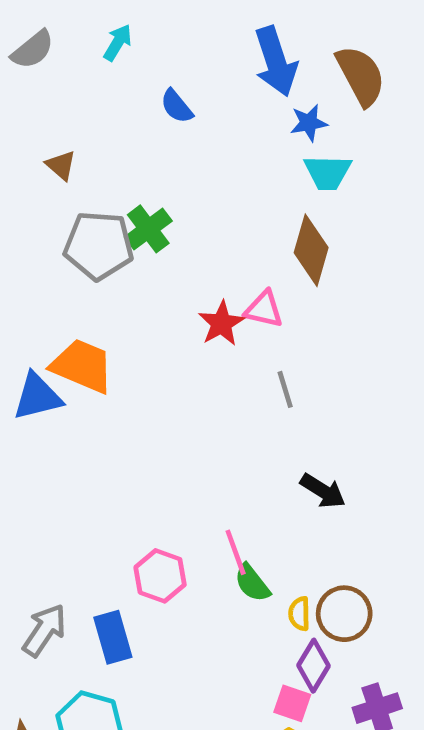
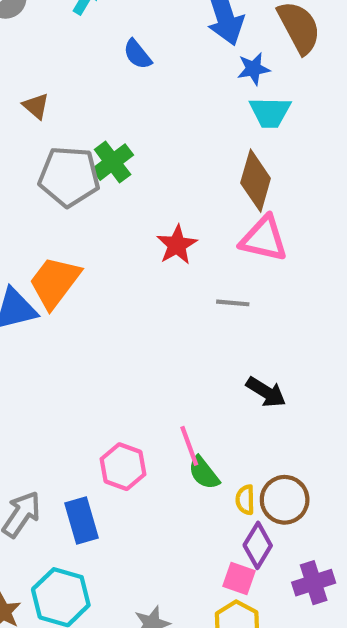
pink triangle: (264, 309) -> (264, 239), moved, size x1.4
orange trapezoid: (82, 366) -> (55, 282), turned -76
gray line: (285, 389) -> (233, 303), turned -68

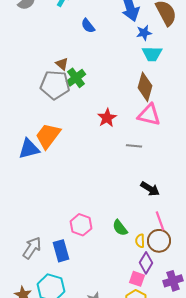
brown triangle: (36, 106) -> (62, 64), moved
pink line: (189, 446) -> (160, 221), moved

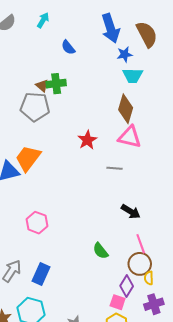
green cross: (76, 78) -> (56, 84), moved, turned 30
pink hexagon: (81, 225) -> (37, 223), moved
yellow semicircle: (140, 241) -> (149, 278), moved
blue rectangle: (61, 251) -> (41, 274), turned 40

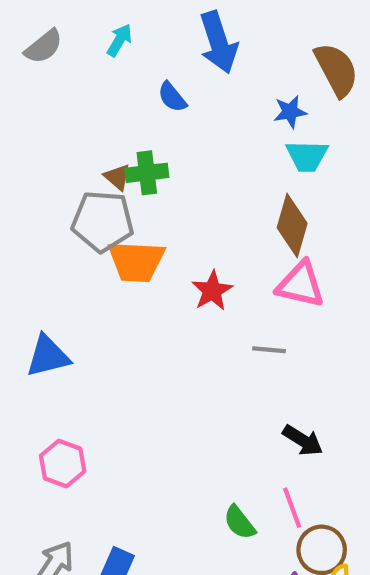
blue arrow: (111, 28) -> (218, 42), moved
orange trapezoid: (28, 158) -> (136, 261), moved, turned -124
pink hexagon: (37, 223) -> (63, 463), moved
pink line: (141, 244) -> (292, 508), moved

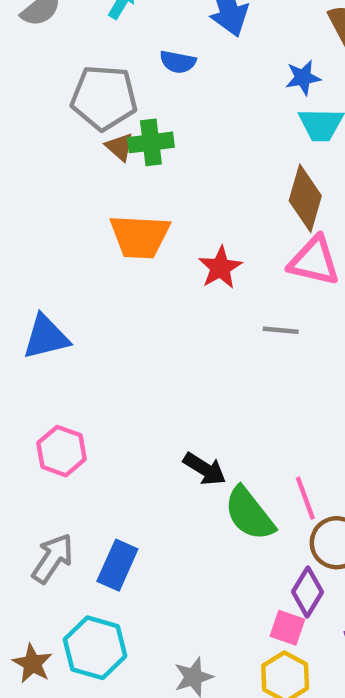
blue semicircle: (172, 97) -> (178, 62), turned -40
gray pentagon: (103, 221) -> (104, 98), moved
black arrow: (303, 440) -> (205, 469), moved
green semicircle: (240, 522) -> (249, 514), size x1.5

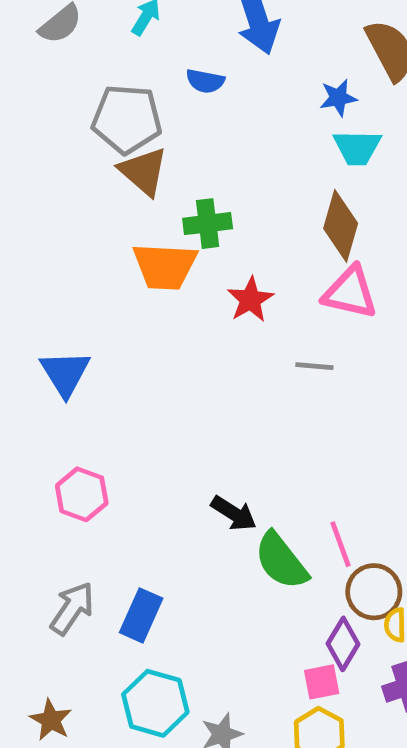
green cross: (151, 142) -> (208, 224), moved
brown triangle: (120, 147) -> (143, 171), size x1.6
blue triangle: (46, 337) -> (65, 373), turned -48
pink square: (287, 628) -> (322, 682), turned -30
cyan hexagon: (95, 648) -> (155, 703), moved

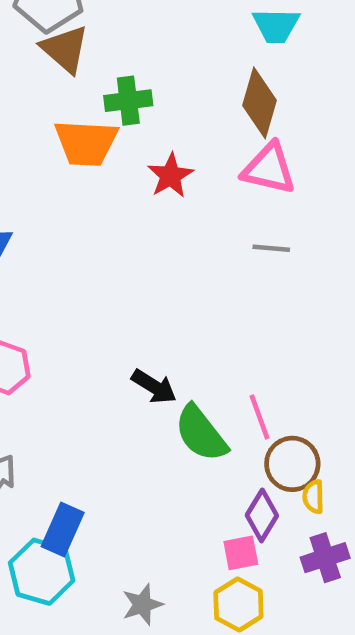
gray line: (314, 366) -> (271, 248), moved
blue rectangle: (141, 615) -> (63, 530), moved
cyan hexagon: (155, 703) -> (42, 572), moved

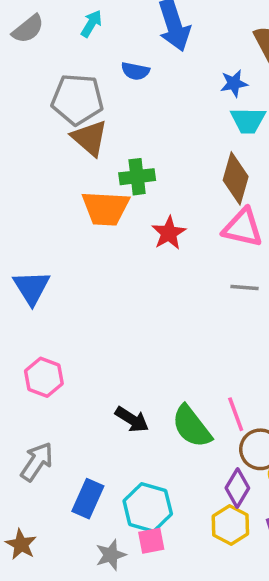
black arrow: (154, 387) -> (132, 419), moved
pink square: (241, 553) -> (151, 541), moved
cyan hexagon: (42, 572) -> (148, 507), moved
gray star: (142, 605) -> (111, 555), moved
yellow hexagon: (238, 605) -> (230, 525), moved

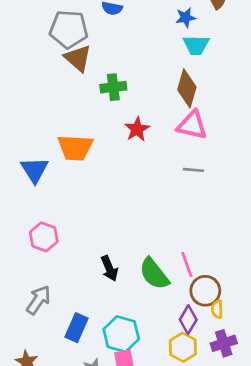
orange trapezoid: (105, 208) -> (75, 148), moved
black arrow: (132, 419) -> (109, 268), turned 35

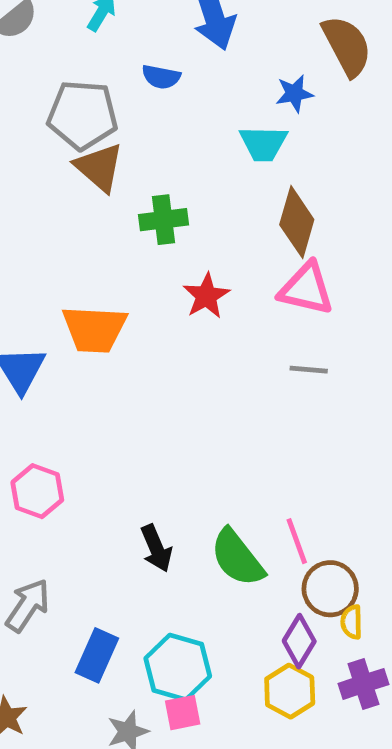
cyan trapezoid: (196, 45) -> (263, 143), moved

